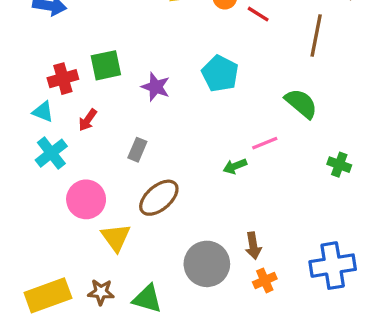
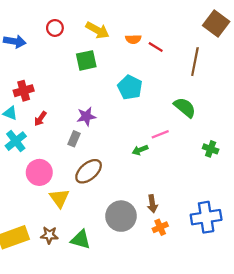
green square: (106, 65) -> (86, 60), moved
purple star: (156, 87) -> (86, 116), moved, turned -30

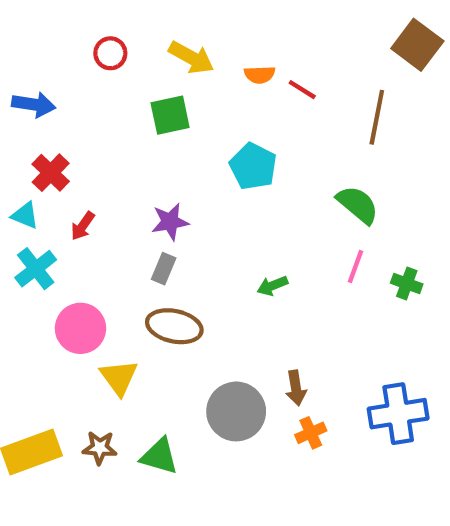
blue arrow: (15, 41) -> (34, 104), moved
red cross: (24, 91) -> (51, 173), turned -30
pink line: (160, 134) -> (356, 266), moved, turned -48
gray rectangle: (74, 139) -> (164, 269), moved
brown ellipse: (89, 171) -> (174, 326), turned 52

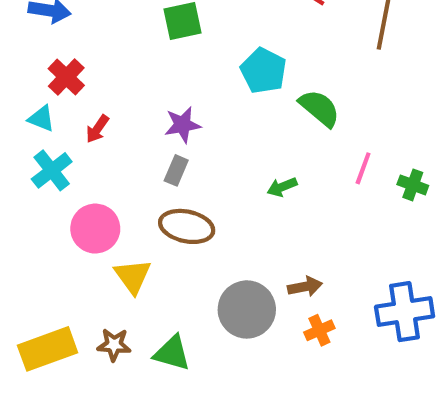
green semicircle: (358, 205) -> (319, 108), moved
brown arrow: (296, 388) -> (305, 287), turned -92

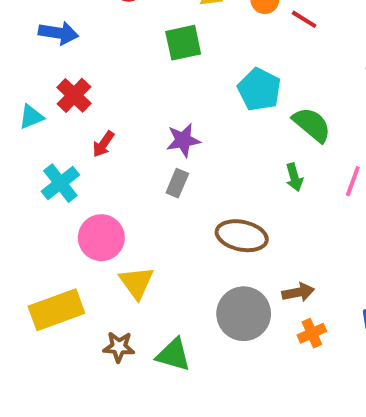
cyan triangle: (41, 119) -> (31, 117), moved, turned -44
green arrow: (282, 187) -> (294, 177), moved, turned -84
brown ellipse: (187, 226) -> (242, 236), moved
yellow rectangle: (48, 349) -> (56, 310), moved

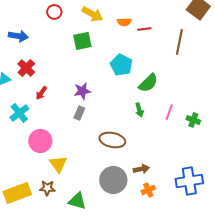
red line: (304, 19) -> (144, 29), turned -40
green semicircle: (312, 125) -> (148, 83), turned 95
yellow rectangle: (56, 310) -> (17, 193), moved
brown star: (119, 347) -> (47, 188), moved

